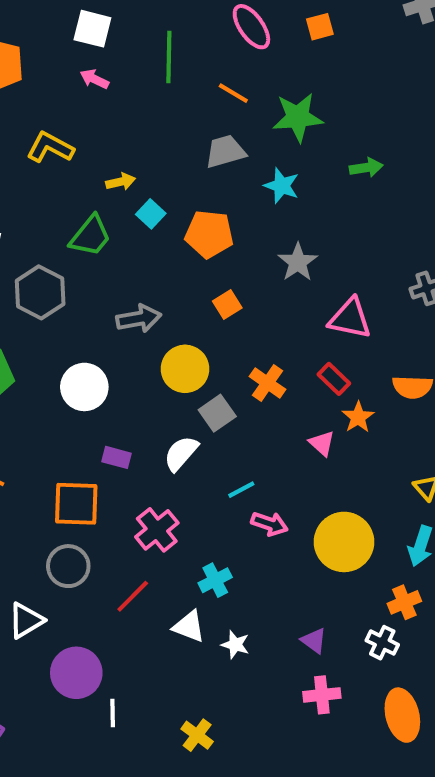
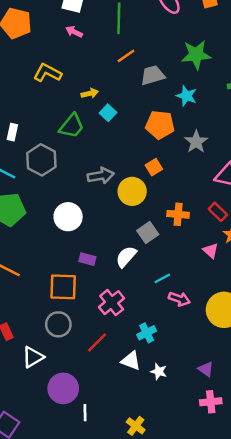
orange line: (233, 93) -> (126, 56), moved, turned -66
orange pentagon: (209, 234) -> (160, 125), moved
yellow circle: (185, 369) -> (132, 191), moved
orange cross: (268, 383) -> (178, 214), turned -30

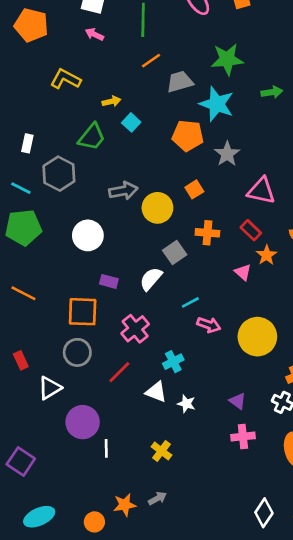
cyan star: (187, 96) -> (217, 104), size x1.5
orange square: (154, 167) -> (194, 189), moved
yellow cross: (136, 426) -> (161, 451), moved

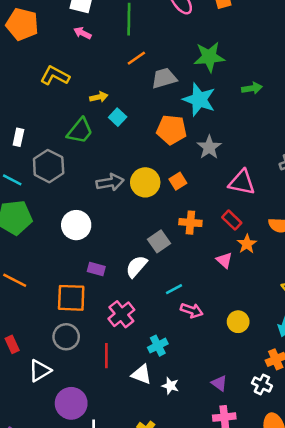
yellow circle: (157, 208) -> (145, 182), moved
yellow circle: (257, 337) -> (238, 322), size x0.6
red line: (119, 372) -> (106, 356), turned -45

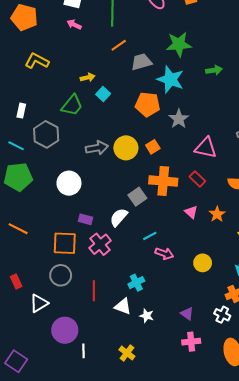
yellow L-shape: (55, 76) -> (37, 61), moved
orange cross: (190, 223) -> (163, 181), size x1.5
orange star: (247, 244) -> (217, 214), moved
pink cross: (121, 314) -> (100, 244), moved

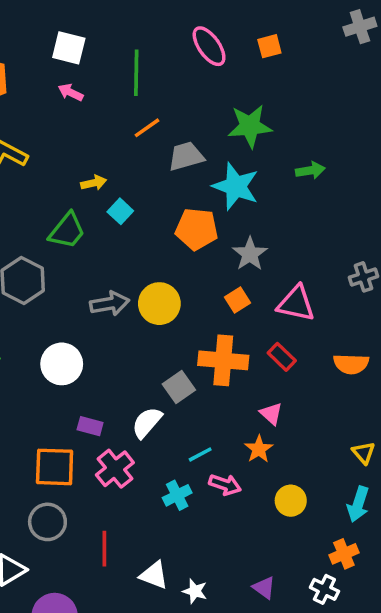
orange square: (153, 147) -> (237, 300), moved
orange star: (217, 214) -> (259, 449), moved
cyan cross: (136, 283) -> (177, 495), moved

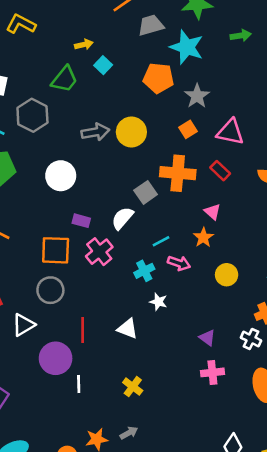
red line: (104, 549) -> (83, 330), moved
white star: (195, 591) -> (158, 302), moved

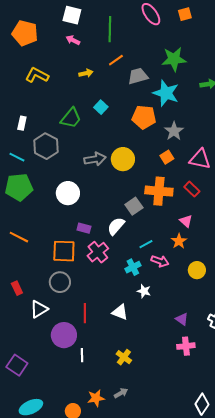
yellow arrow: (84, 45) -> (86, 73), moved

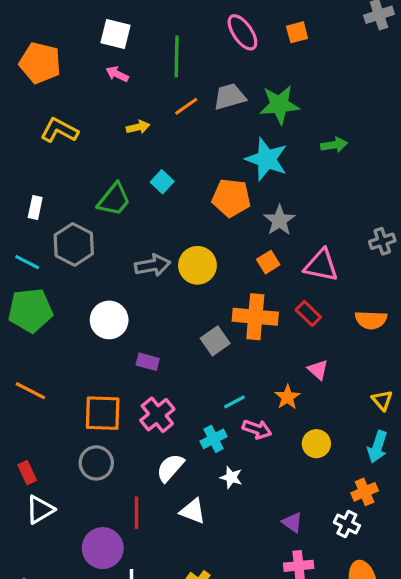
gray trapezoid: (138, 76) -> (230, 97), moved
pink triangle: (186, 221) -> (318, 370), moved
white semicircle: (116, 226) -> (170, 468), moved
purple rectangle: (84, 228) -> (148, 362), moved
white triangle: (39, 309) -> (40, 510), moved

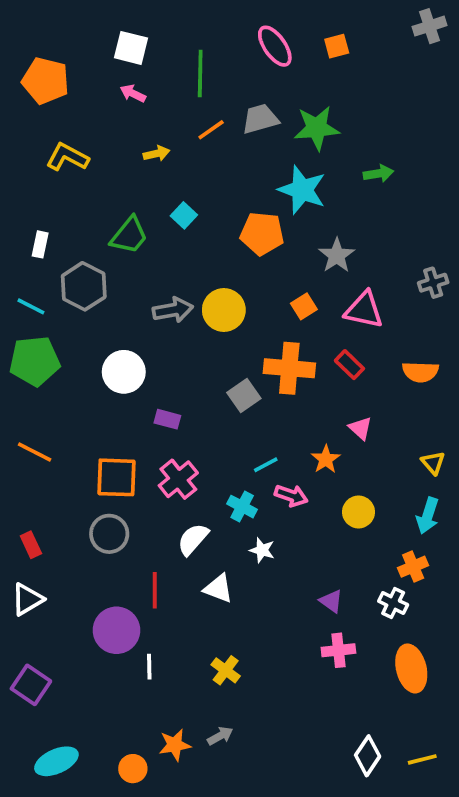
gray star: (279, 220) -> (337, 255), moved
cyan cross: (214, 439) -> (242, 507), turned -35
white triangle: (40, 510) -> (27, 599), moved

